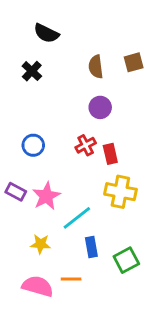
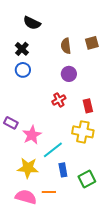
blue circle: (33, 145) -> (23, 70), moved
red rectangle: (110, 154) -> (88, 106), moved
purple rectangle: (16, 192) -> (11, 123), moved
yellow star: (41, 244) -> (28, 168), size x1.5

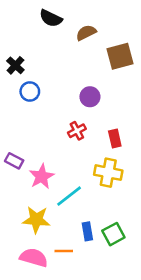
black semicircle: (32, 23) -> (51, 18), moved
brown square: (92, 43) -> (120, 56), size x1.5
brown semicircle: (66, 46) -> (86, 33), moved, turned 70
black cross: (22, 49) -> (15, 65), moved
blue rectangle: (63, 170) -> (87, 231), moved

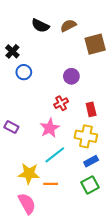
black semicircle: (51, 18) -> (40, 26), moved
pink star: (42, 177) -> (50, 128), moved
blue rectangle: (87, 231) -> (91, 161), moved, turned 72
orange line: (64, 251) -> (51, 184), moved
pink semicircle: (34, 258) -> (27, 204), turned 45

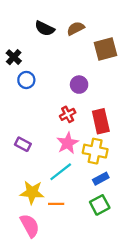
red rectangle: (91, 109) -> (101, 121), size x1.5
purple rectangle: (11, 127) -> (23, 144), moved
pink star: (50, 128) -> (68, 143), moved

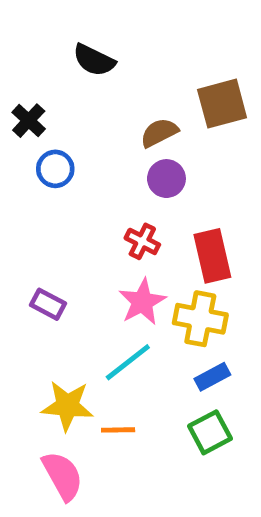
brown semicircle: (76, 28) -> (159, 133), moved
red cross: (68, 114) -> (142, 241), turned -35

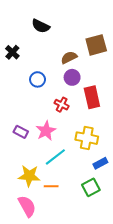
blue circle: (55, 169) -> (38, 79), moved
red rectangle: (212, 256) -> (92, 97), moved
pink star: (142, 302) -> (46, 131), moved
blue rectangle: (212, 377) -> (100, 163), moved

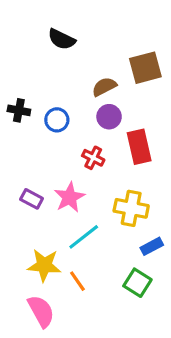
black cross: (12, 52) -> (19, 110), moved, turned -32
orange line: (51, 186) -> (77, 281), turned 56
green square: (91, 187) -> (137, 283), turned -30

